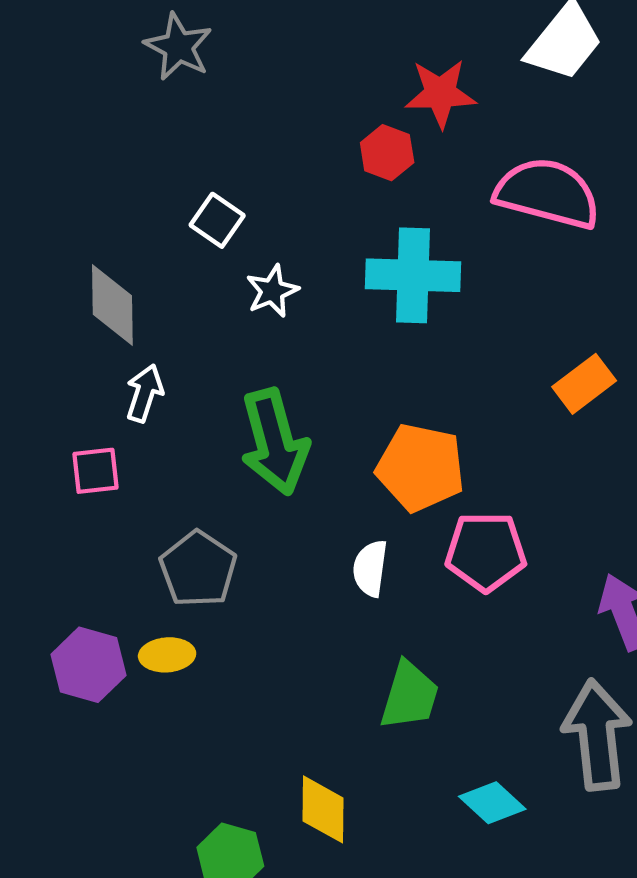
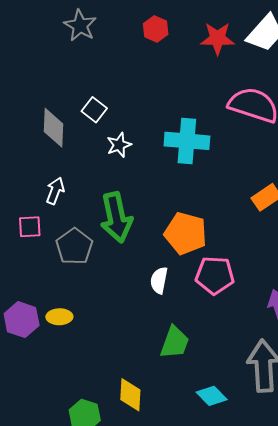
red star: (440, 93) -> (217, 38), moved
red hexagon: (387, 153) -> (156, 29), moved
gray diamond: (112, 305) -> (54, 128), moved
gray pentagon: (198, 569) -> (74, 246), moved

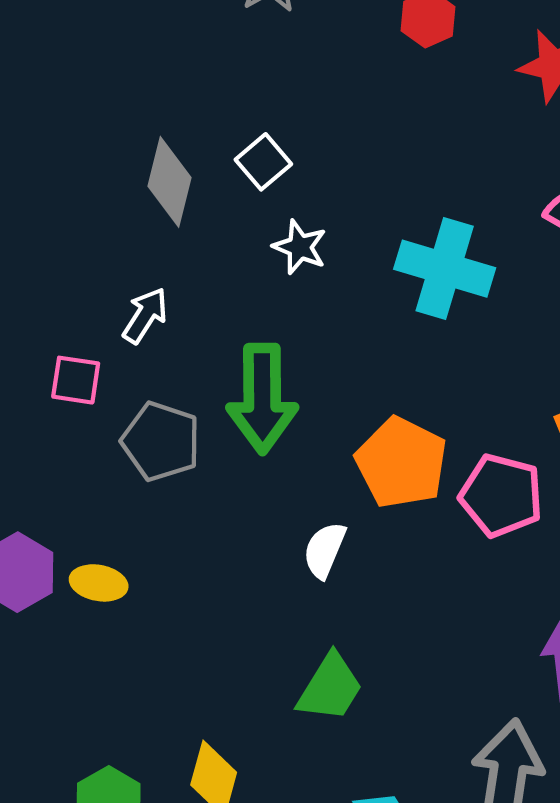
white star: (119, 145) -> (300, 247), turned 30
gray pentagon: (74, 246) -> (161, 441), turned -30
pink pentagon: (215, 275) -> (501, 495), moved

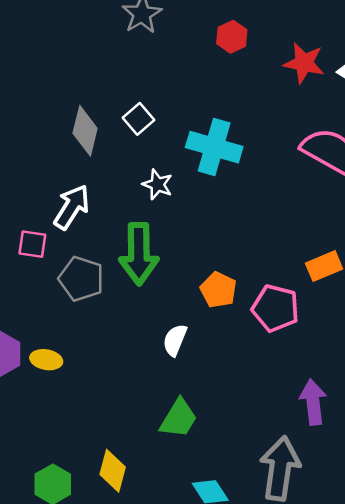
white star: (300, 247) -> (157, 184), moved
cyan cross: (445, 269) -> (214, 147), moved
white arrow: (145, 315) -> (72, 207), size x1.4
orange pentagon: (401, 463) -> (218, 290), size x0.7

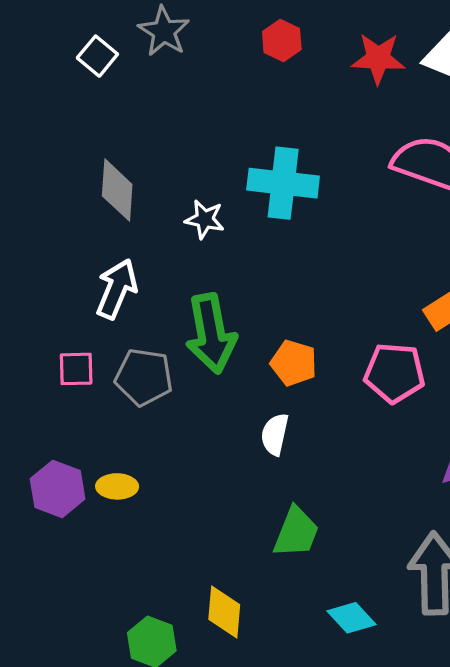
white square: (139, 119) -> (97, 56), moved
white star: (157, 184) -> (205, 219), moved
pink square: (32, 244) -> (76, 369), moved
orange pentagon: (218, 290) -> (294, 363), moved

